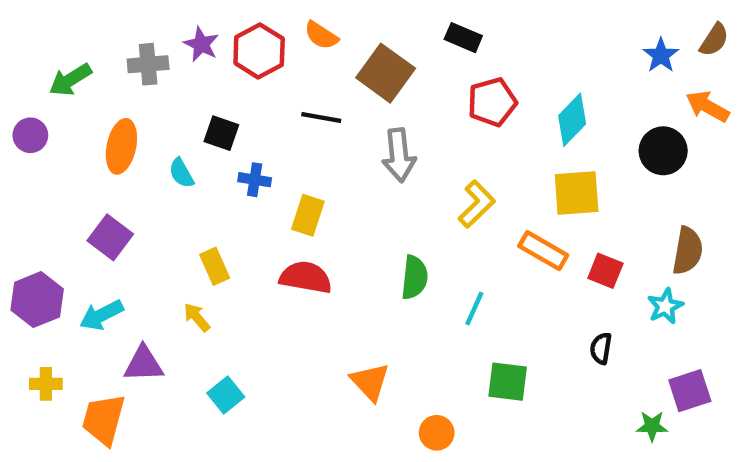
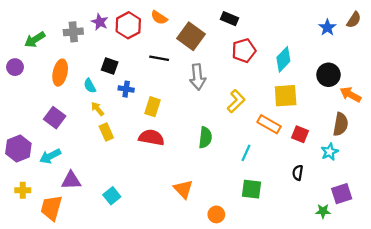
orange arrow: (708, 106) -> (350, 95), moved
cyan line: (474, 308) -> (246, 153), moved
yellow arrow: (197, 317) -> (98, 109), moved

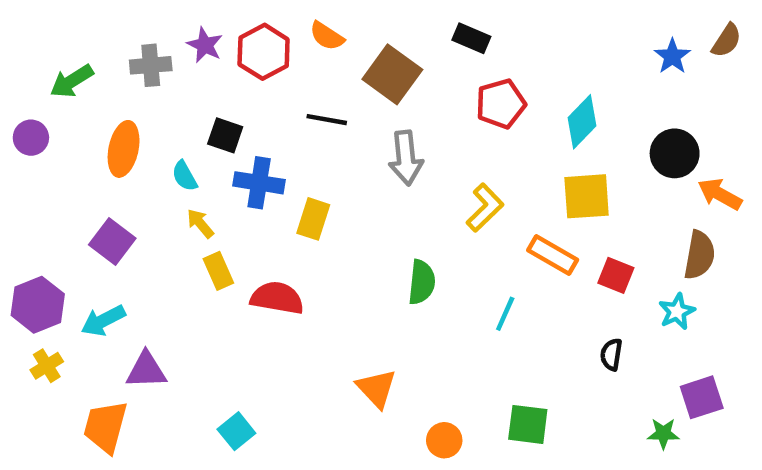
blue cross: (126, 89) -> (259, 183), size x1.5
red semicircle: (151, 137) -> (277, 298), moved
green square: (251, 189) -> (528, 424), moved
yellow cross: (23, 190) -> (47, 366), moved, turned -32
cyan square: (112, 196) -> (236, 431), moved

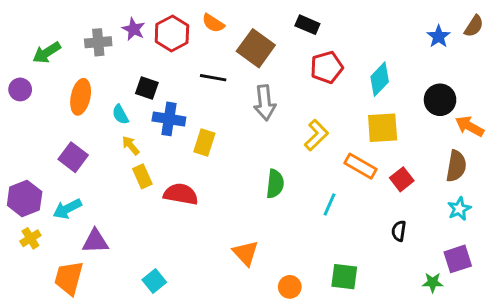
red square: (616, 275) -> (402, 179), turned 30
cyan star: (677, 312) -> (459, 209), moved

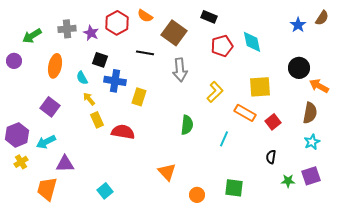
purple star: (134, 29) -> (91, 33), moved
cyan diamond: (380, 79) -> (252, 42), moved, turned -55
green star: (433, 282) -> (288, 181), moved

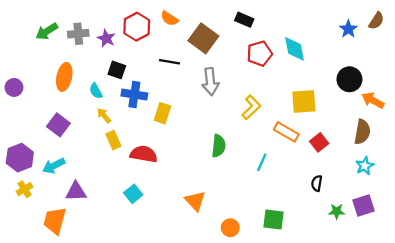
green arrow: (32, 36) -> (47, 31), moved
purple circle: (14, 61) -> (14, 87), moved
cyan square: (105, 191) -> (133, 194), moved

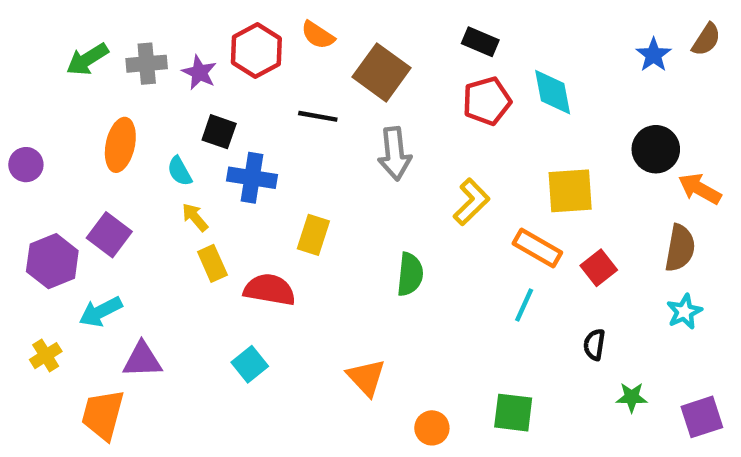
black rectangle: (244, 20) -> (480, 42), moved
yellow rectangle: (162, 113) -> (313, 235), moved
purple hexagon: (20, 158) -> (52, 261), moved
cyan line: (262, 162) -> (524, 305), moved
purple square: (363, 206) -> (702, 417), moved

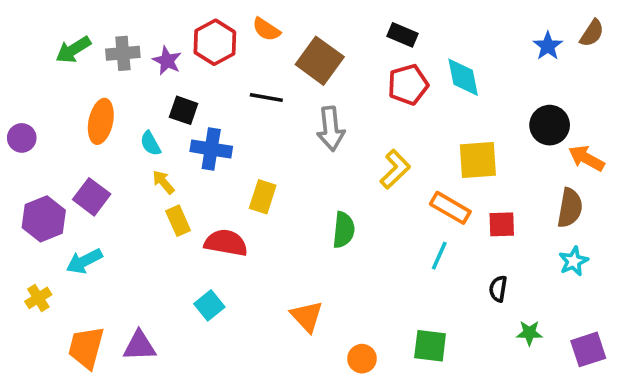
red square: (599, 268) -> (502, 224), turned 36
purple triangle: (142, 360) -> (139, 346), moved

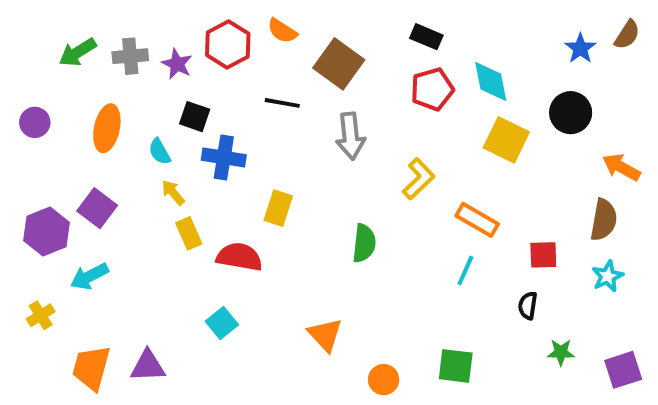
black circle: (550, 125) -> (571, 113), moved
purple circle: (22, 138) -> (35, 122), moved
yellow square: (478, 160) -> (506, 140), moved, turned 30
red square: (502, 224) -> (543, 255), moved

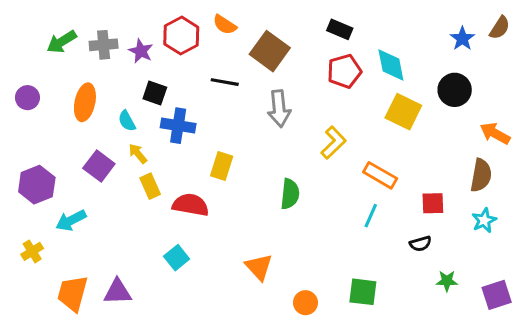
purple square: (97, 208) -> (99, 166), moved
black semicircle: (528, 306) -> (420, 244), turned -115

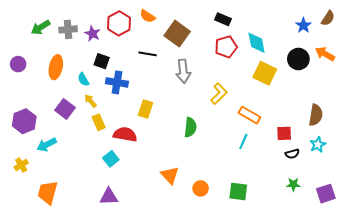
orange arrow: (495, 133) -> (325, 54), moved
black semicircle: (420, 244) -> (292, 154), moved
cyan square: (177, 258) -> (111, 159), moved
purple triangle: (118, 292) -> (109, 197), moved
orange circle: (305, 303) -> (201, 188), moved

